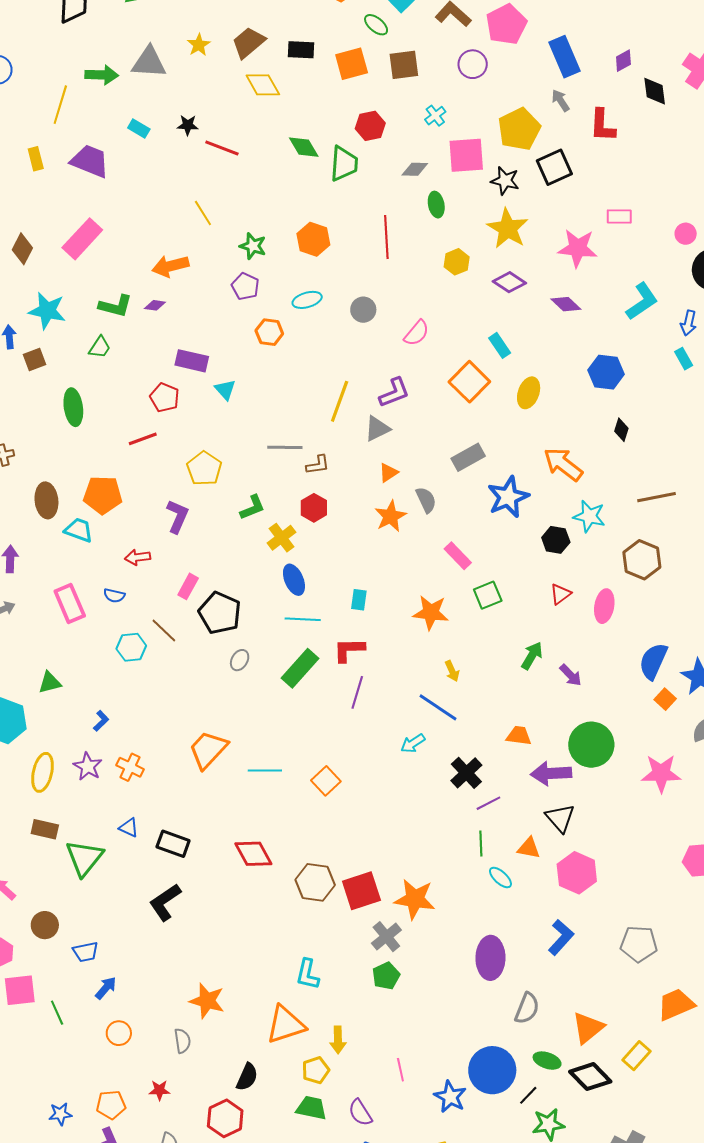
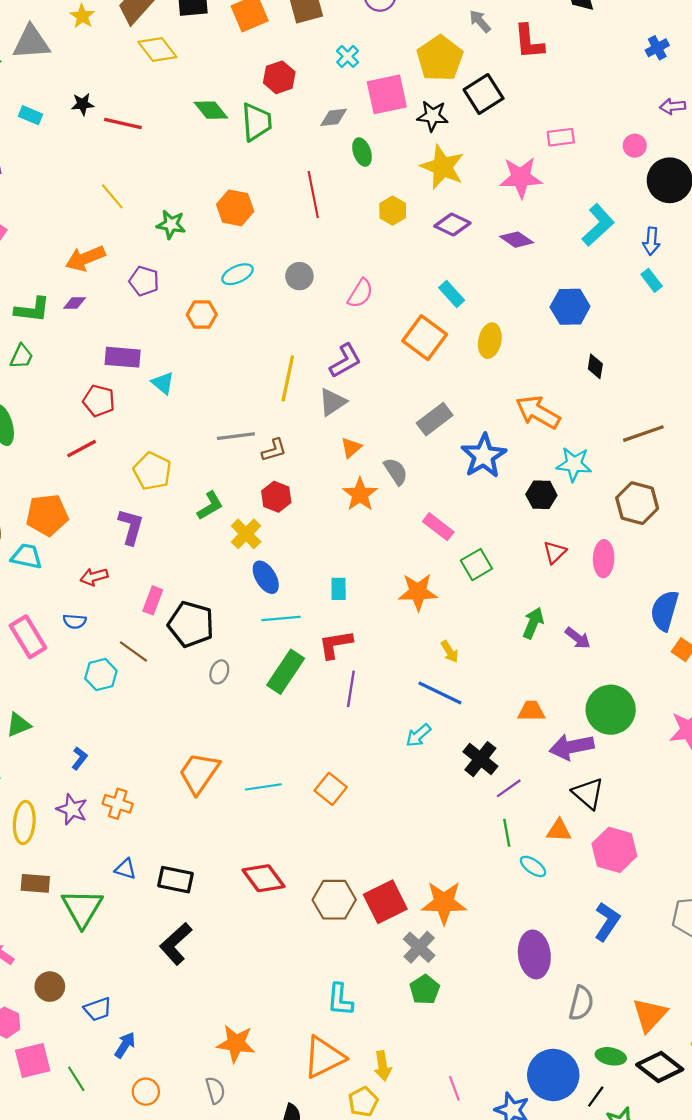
purple pentagon: (245, 286) -> (144, 281), moved

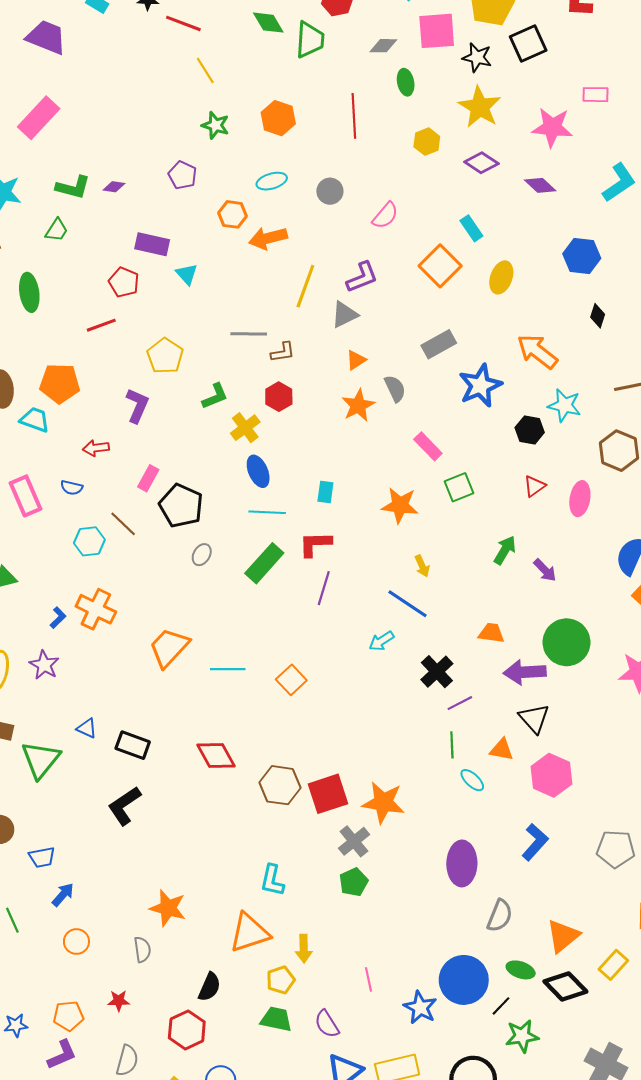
yellow line: (112, 196) -> (205, 70), moved
orange arrow: (85, 258) -> (268, 238), moved
orange cross: (118, 804) -> (96, 609), moved, size x1.4

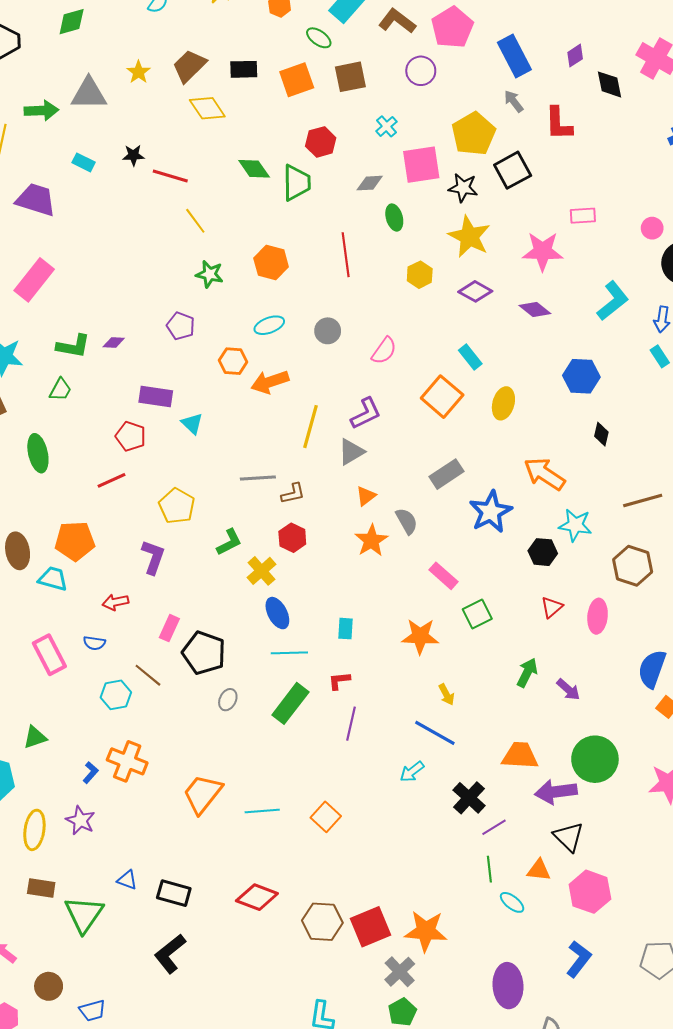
red L-shape: (315, 544) -> (339, 681), size x0.7
orange trapezoid: (491, 633) -> (520, 756), size x1.4
red diamond: (216, 755) -> (257, 897), turned -36

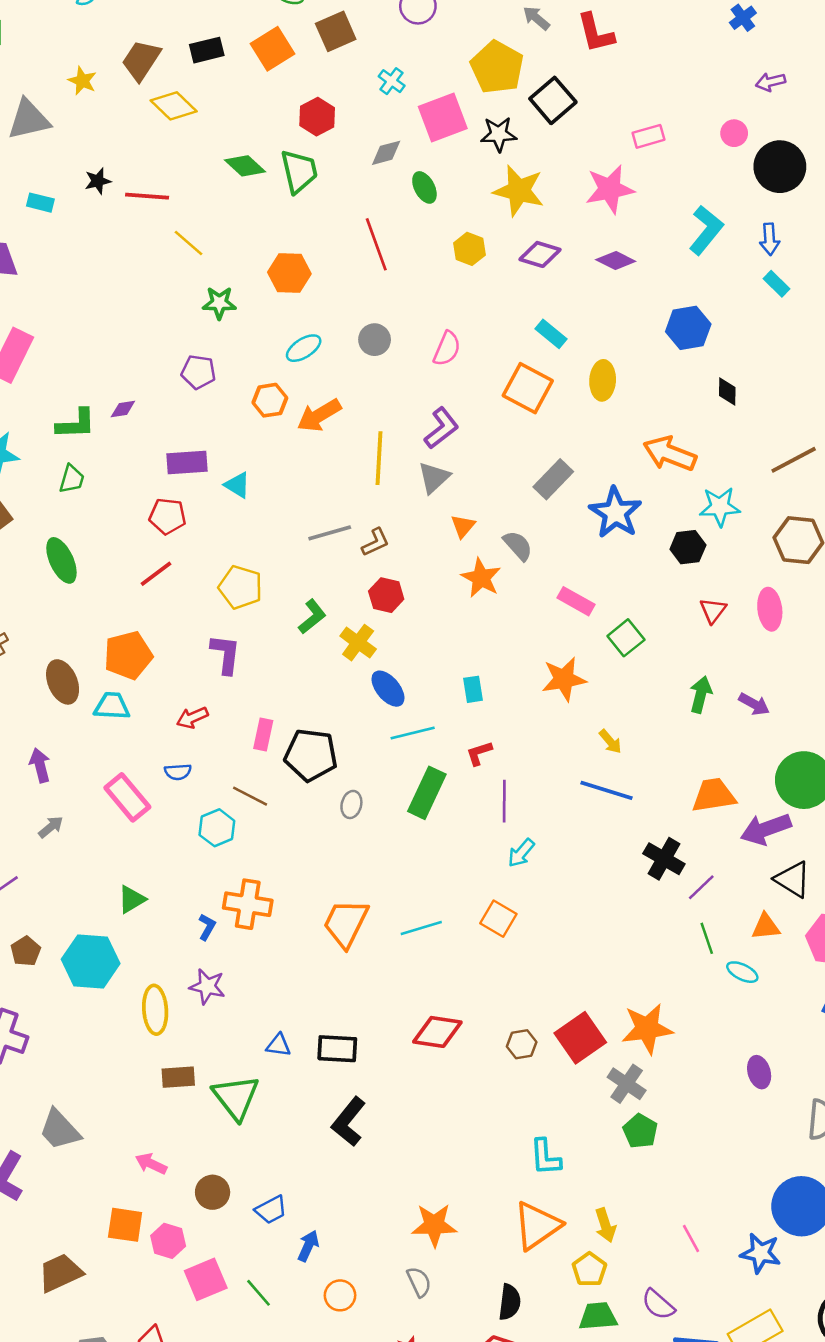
cyan arrow: (412, 772) -> (521, 853), moved
brown hexagon: (322, 922) -> (522, 1044), size x0.6
purple ellipse: (508, 986) -> (759, 1072), size x0.6

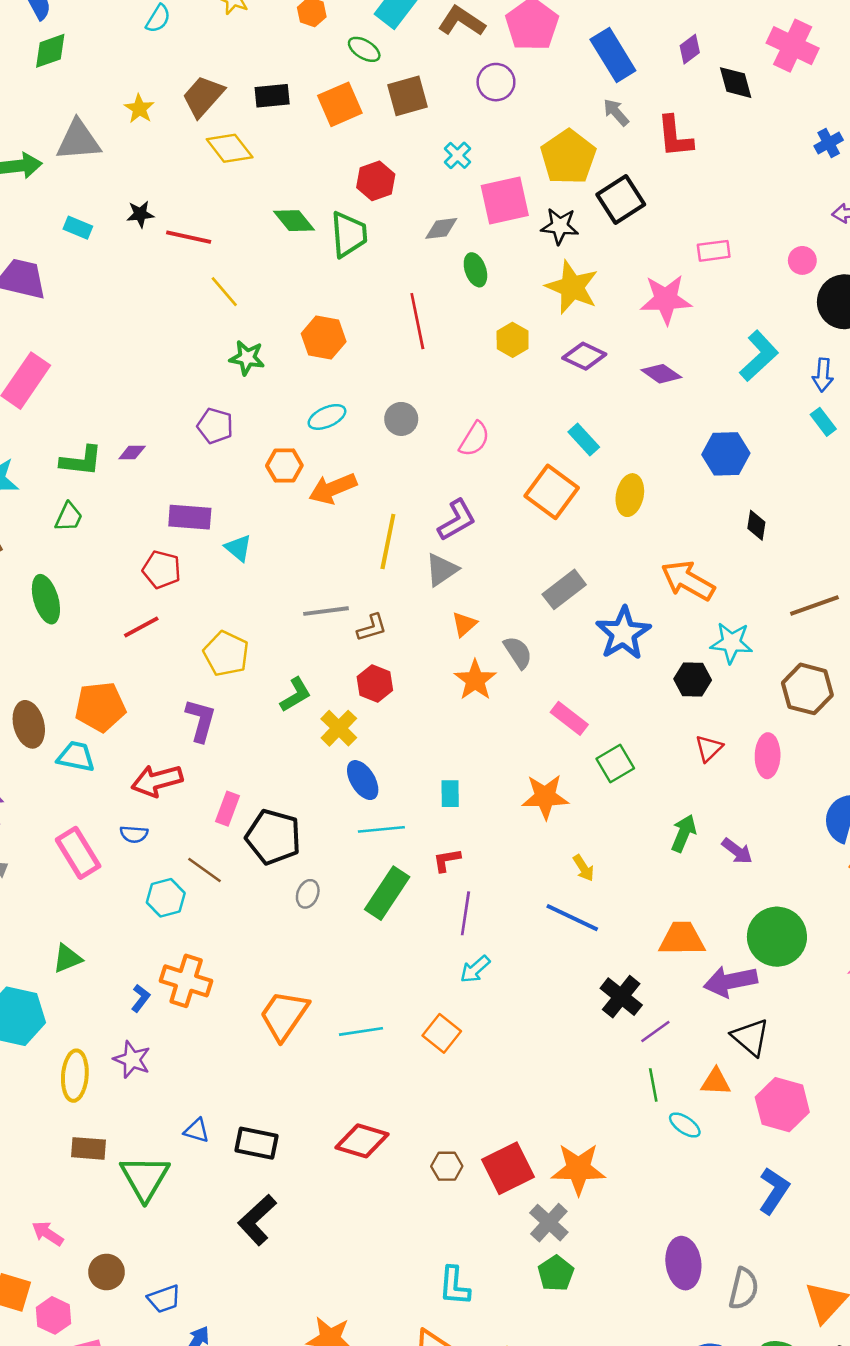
red arrow: (192, 718) -> (157, 781), size x1.5
purple ellipse: (759, 1072) -> (683, 1263), moved, size x1.5

